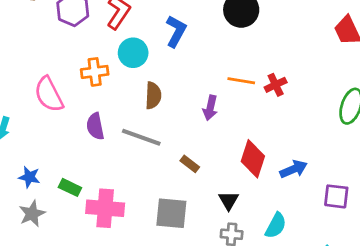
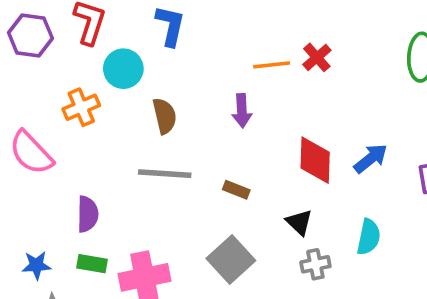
purple semicircle: (95, 126) -> (88, 214), moved, turned -152
gray square: (171, 213) -> (231, 259), turned -32

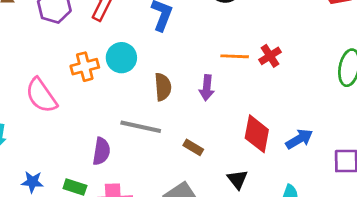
cyan circle: (123, 69) -> (121, 58), moved
brown semicircle: (165, 116) -> (163, 87), moved
purple semicircle: (88, 214) -> (101, 151), moved

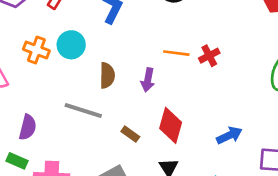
orange cross: (85, 67) -> (36, 50), turned 30
red diamond: (257, 134) -> (171, 125), moved
purple semicircle: (101, 151) -> (28, 127), moved

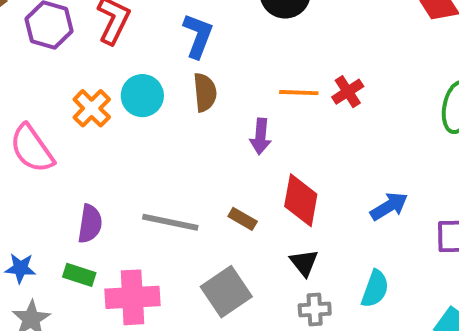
orange cross: (36, 50) -> (92, 108), turned 30
brown semicircle: (107, 75) -> (205, 92), moved
gray line: (83, 111) -> (170, 222), moved

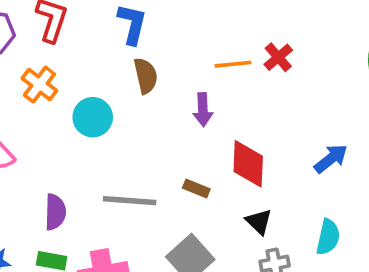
cyan circle: (142, 96) -> (93, 117), moved
orange cross: (92, 108) -> (39, 85), moved

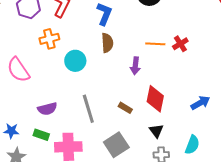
orange cross: (39, 85) -> (49, 39), turned 30
gray line: (130, 201) -> (88, 109), turned 60
purple semicircle: (55, 212) -> (47, 109), turned 66

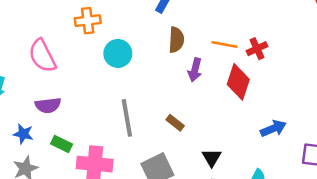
brown semicircle: (107, 43) -> (176, 40), moved
red diamond: (155, 99) -> (238, 82), moved
purple semicircle: (47, 109) -> (48, 105), moved

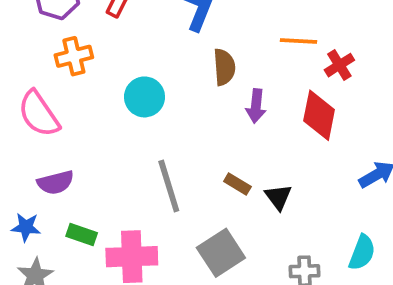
orange cross: (88, 21) -> (74, 56), moved
orange line: (225, 45) -> (299, 41), moved
black triangle: (212, 158) -> (278, 197), moved

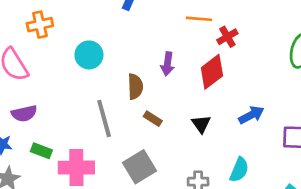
brown semicircle: (224, 67) -> (135, 87), moved
red diamond: (319, 115) -> (212, 72), turned 40
black triangle: (278, 197) -> (201, 124), moved

